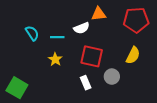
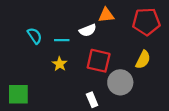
gray circle: (112, 77) -> (120, 82), size x1.5
white rectangle: (86, 83) -> (92, 100), moved
green square: (17, 88) -> (18, 94), turned -30

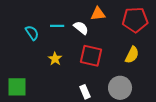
white semicircle: (88, 30) -> (81, 28), turned -119
cyan line: (62, 40) -> (57, 26), moved
gray circle: (120, 82) -> (120, 88), moved

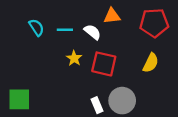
cyan semicircle: (32, 33) -> (36, 27), moved
yellow star: (55, 59) -> (74, 58), moved
gray circle: (120, 88) -> (122, 101), moved

